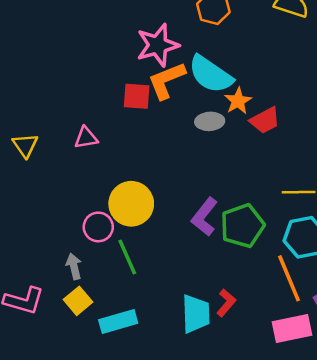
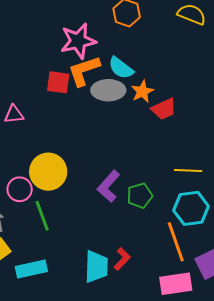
cyan semicircle: (211, 74) -> (121, 68), size x0.7
gray ellipse: (210, 121) -> (108, 90), moved, size x1.4
green pentagon: (243, 226) -> (140, 196), size x0.7

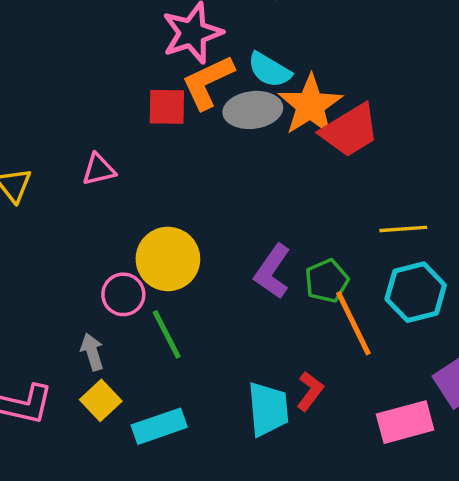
orange star: (142, 91) -> (310, 105), size x1.6
red trapezoid: (164, 109) -> (350, 130), size x1.4
orange line: (176, 242) -> (353, 323), moved

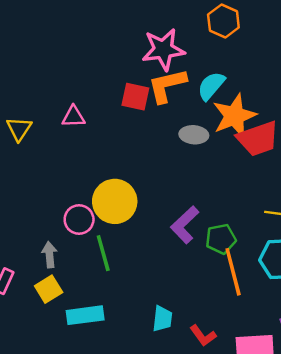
cyan semicircle: (269, 70) -> (211, 86), turned 88
gray ellipse: (253, 110) -> (194, 135), moved, size x0.7
pink triangle: (99, 170) -> (73, 117), moved
red L-shape: (310, 391) -> (203, 335), moved, turned 96
cyan trapezoid: (268, 409) -> (162, 319), size x0.7

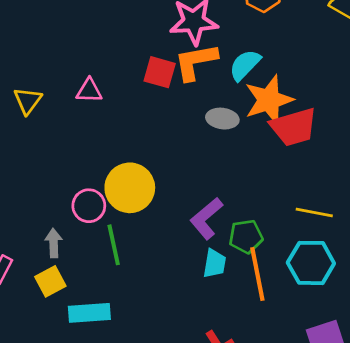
cyan trapezoid: (162, 319) -> (214, 264), moved

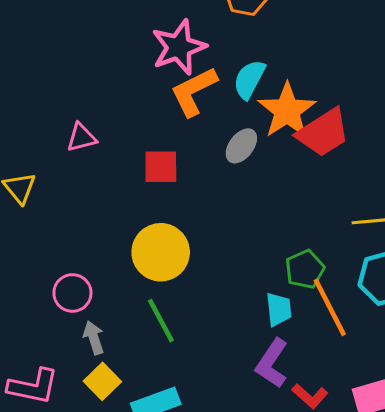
red square: (160, 72) -> (161, 167), moved
pink triangle: (89, 91) -> (81, 138), moved
gray ellipse: (222, 119) -> (241, 146), turned -44
pink circle: (89, 206) -> (72, 293), moved
purple L-shape: (206, 218) -> (272, 363), moved

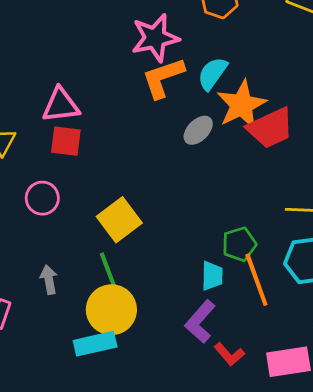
pink triangle: (81, 138) -> (61, 105), size x1.4
red square: (161, 167) -> (66, 141), moved
yellow circle: (161, 252) -> (111, 310), moved
pink circle: (72, 293) -> (42, 198), moved
yellow square: (102, 381) -> (119, 220), moved, size x1.4

